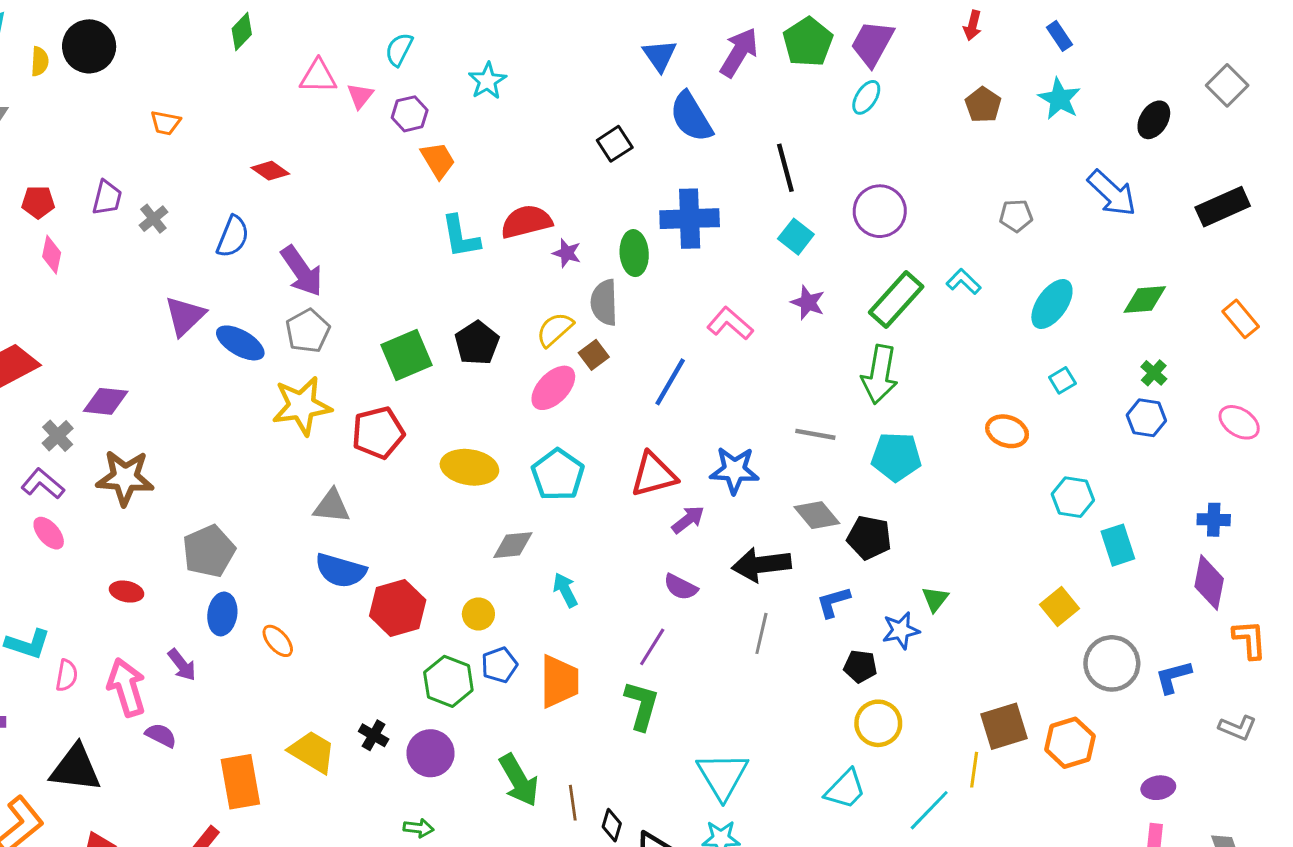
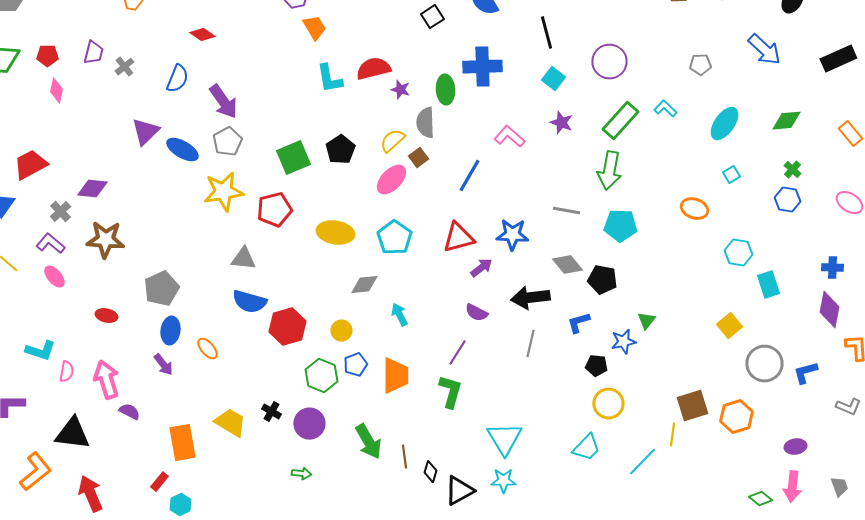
purple arrow: (182, 665) -> (163, 365), moved

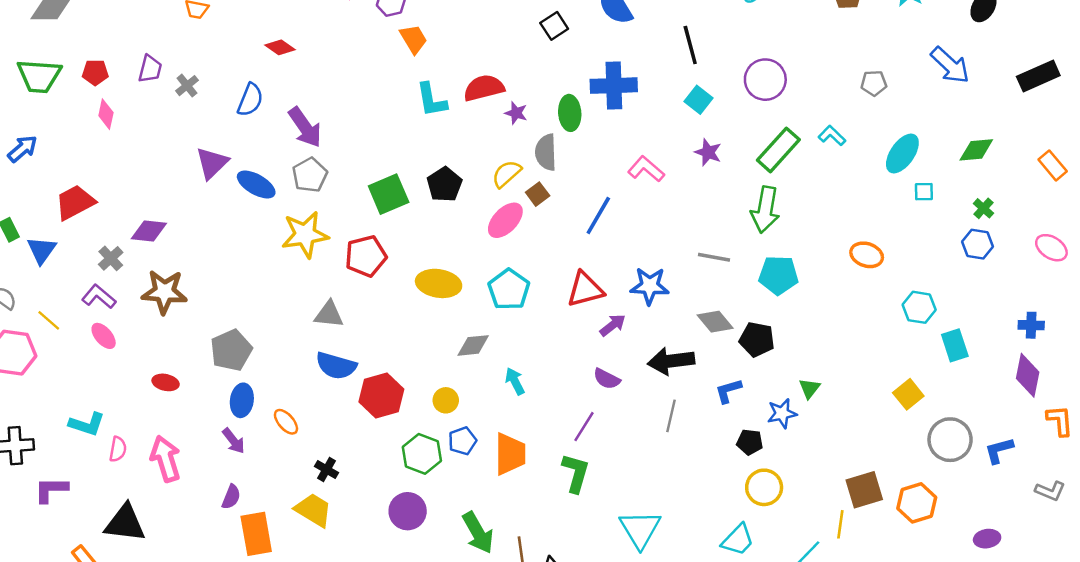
cyan square: (731, 175) -> (924, 192), moved, turned 30
purple semicircle: (129, 412) -> (231, 497), moved, turned 85
black cross: (271, 412) -> (327, 469), moved

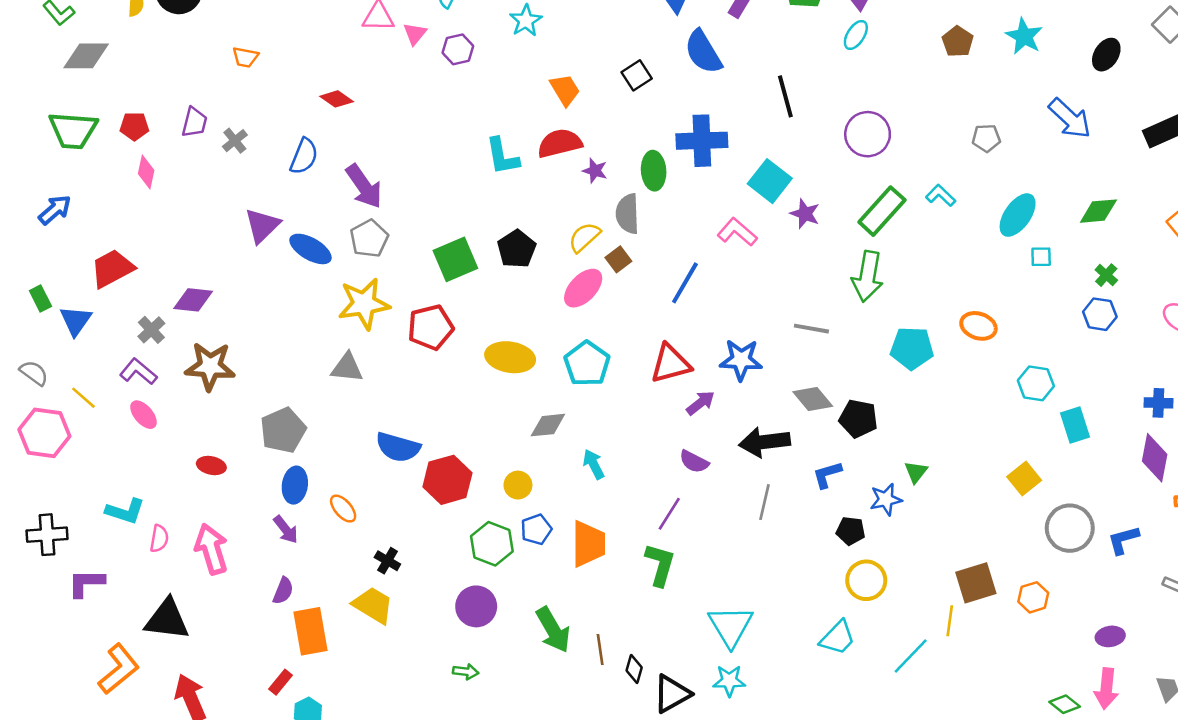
orange trapezoid: (414, 39) -> (565, 90), moved
cyan square: (699, 100) -> (770, 181), moved, size x1.4
cyan pentagon: (778, 275) -> (912, 348), moved
gray triangle: (329, 314) -> (347, 368), moved
orange hexagon: (917, 503) -> (1033, 597), size x0.7

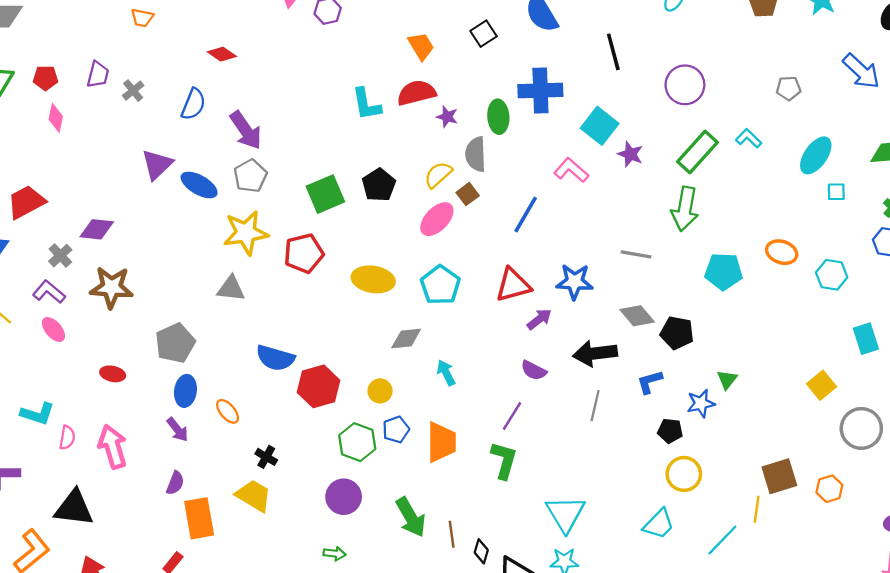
cyan hexagon: (1036, 383) -> (832, 275), moved

